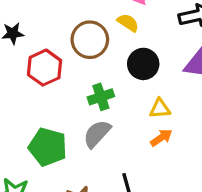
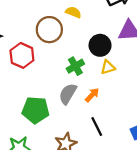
black circle: (143, 64) -> (100, 45), moved
green cross: (101, 97) -> (75, 66), moved
orange arrow: (161, 138) -> (92, 95), moved

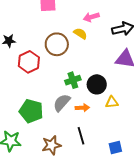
black circle: (100, 45) -> (97, 84), moved
yellow triangle: (108, 67) -> (112, 102), moved
orange arrow: (92, 95) -> (82, 108), turned 32

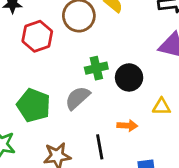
yellow triangle: (112, 102) -> (161, 107), moved
orange arrow: (82, 108) -> (127, 126), moved

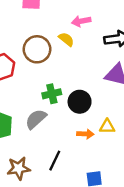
orange arrow: (127, 126) -> (85, 134), moved
black line: (100, 147) -> (55, 161), turned 36

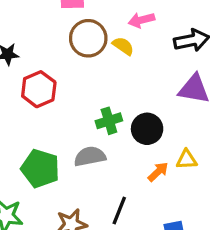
brown circle: (37, 49) -> (88, 38), moved
gray semicircle: (36, 119) -> (90, 156), turned 35
orange arrow: (85, 134) -> (158, 172), turned -42

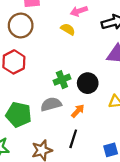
brown circle: (88, 38) -> (21, 25), moved
orange arrow: (158, 172) -> (78, 111), moved

